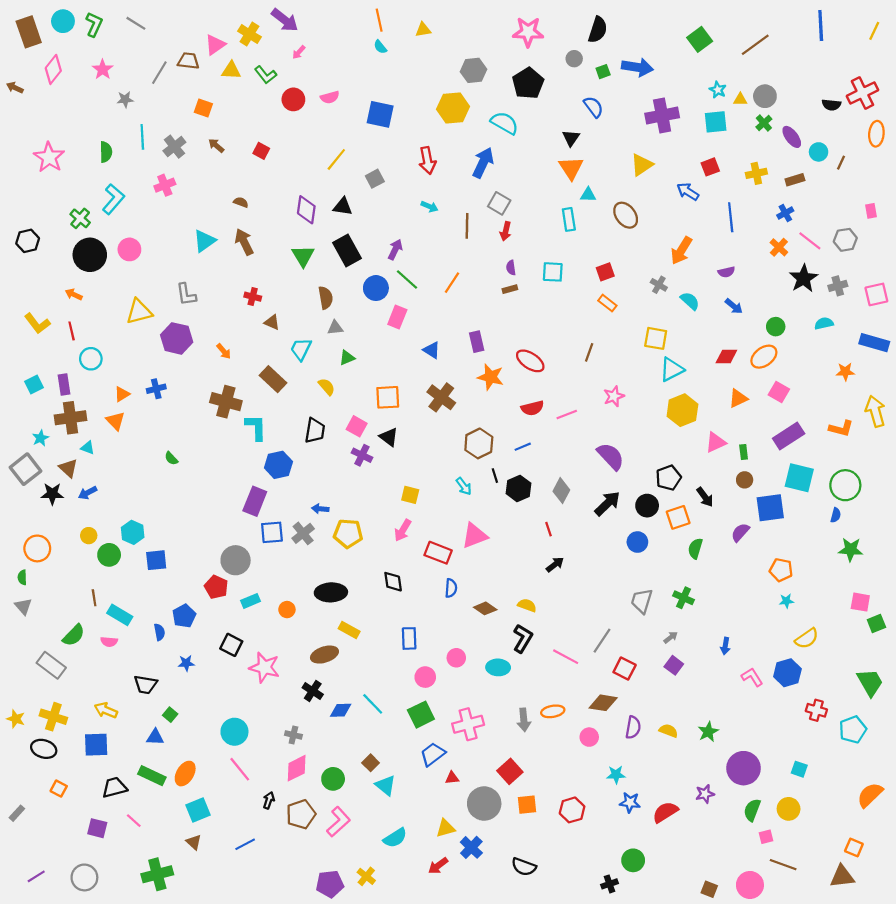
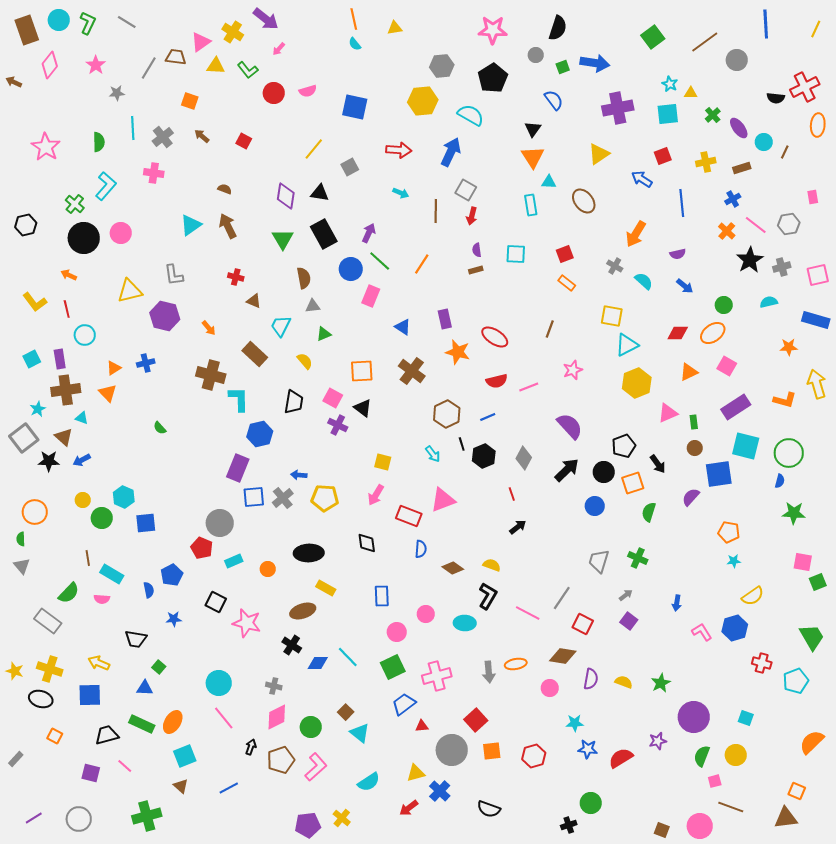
gray circle: (765, 96) -> (737, 60), moved
red arrow: (427, 160) -> (399, 150), turned -75
pink cross: (165, 185) -> (154, 173), turned 30

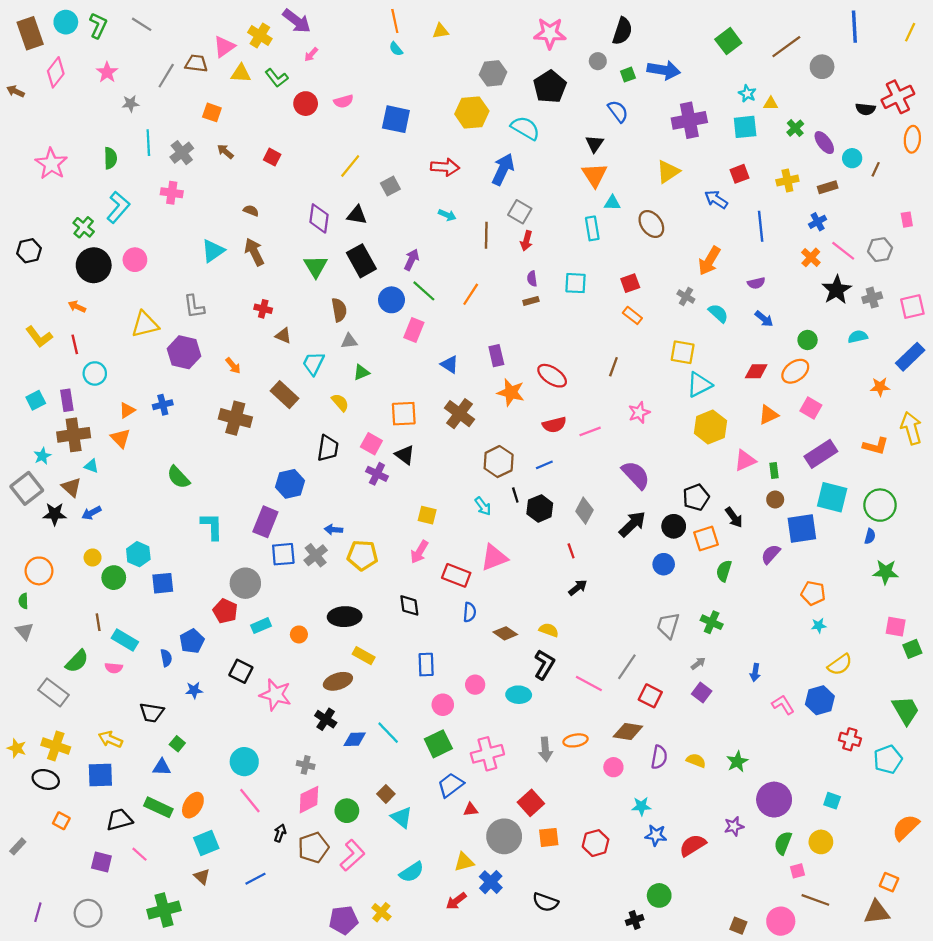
blue rectangle: (816, 320) -> (910, 357), turned -60
cyan L-shape: (239, 399) -> (212, 526), moved
green semicircle: (160, 428) -> (178, 477), size x1.6
purple line: (34, 818) -> (38, 912), turned -42

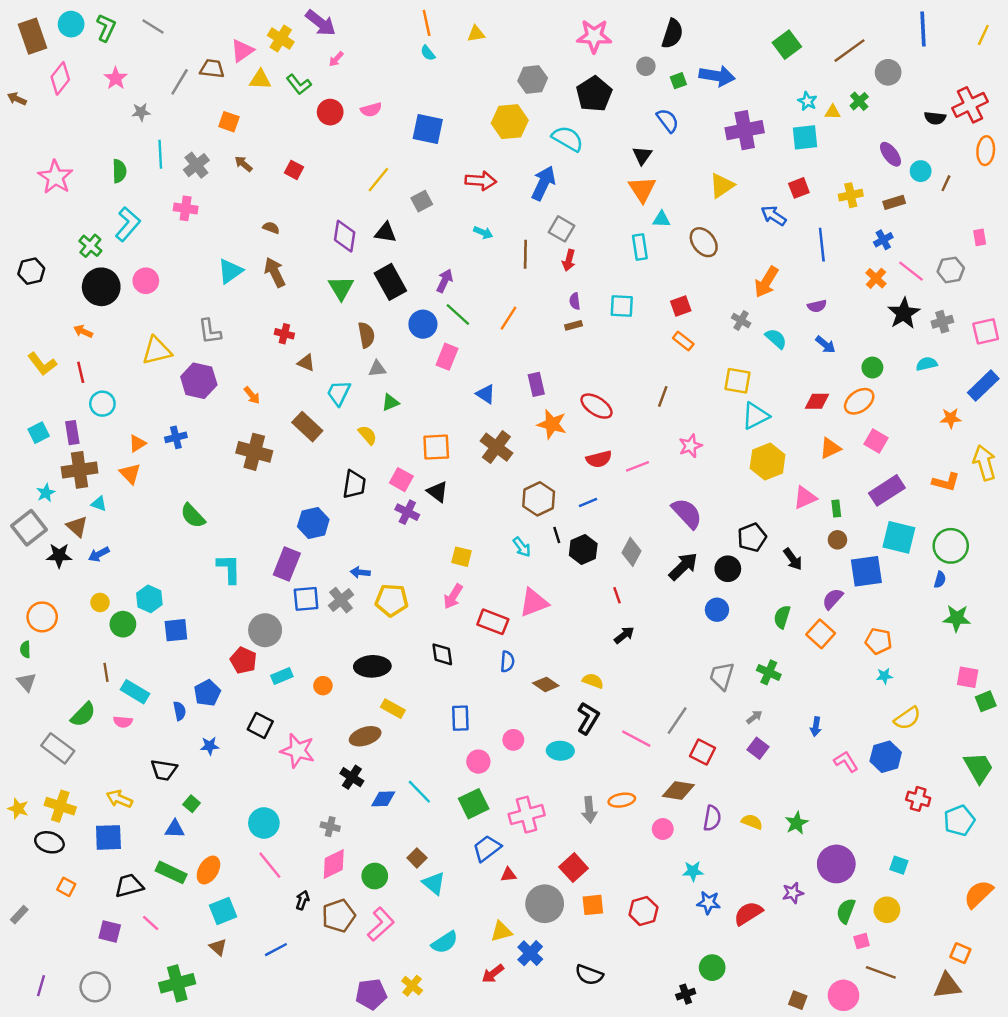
green cross: (795, 128) -> (859, 101), moved
orange square: (706, 539) -> (821, 634), moved, turned -30

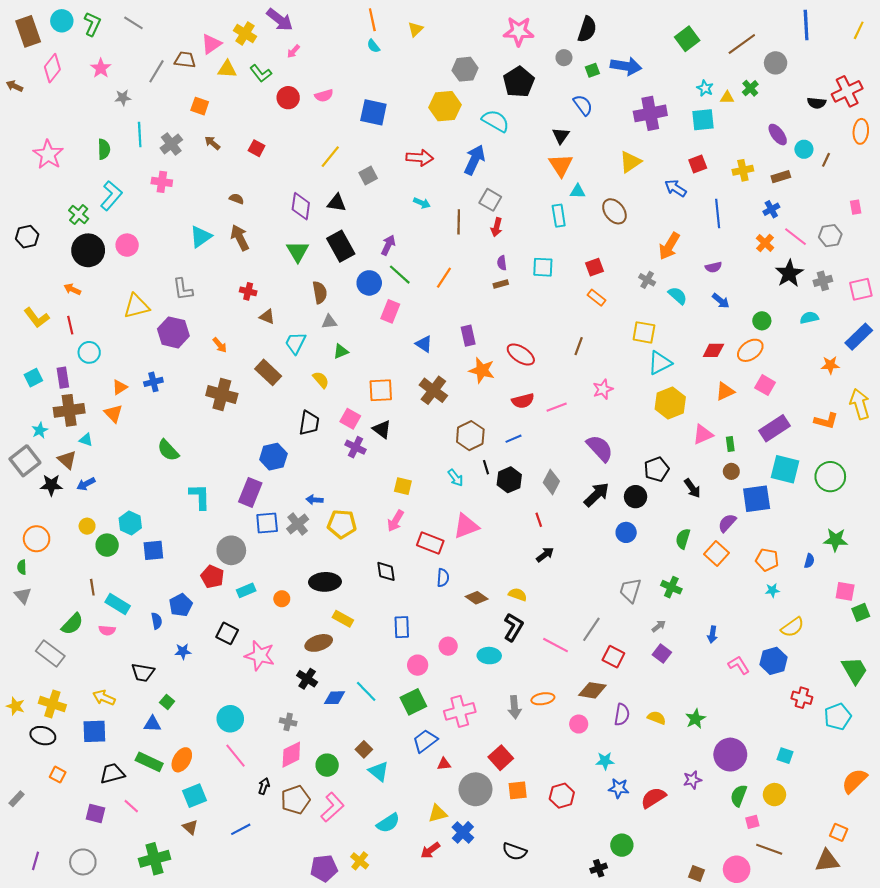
yellow triangle: (476, 34) -> (416, 29), turned -35
blue semicircle: (940, 580) -> (809, 561), moved

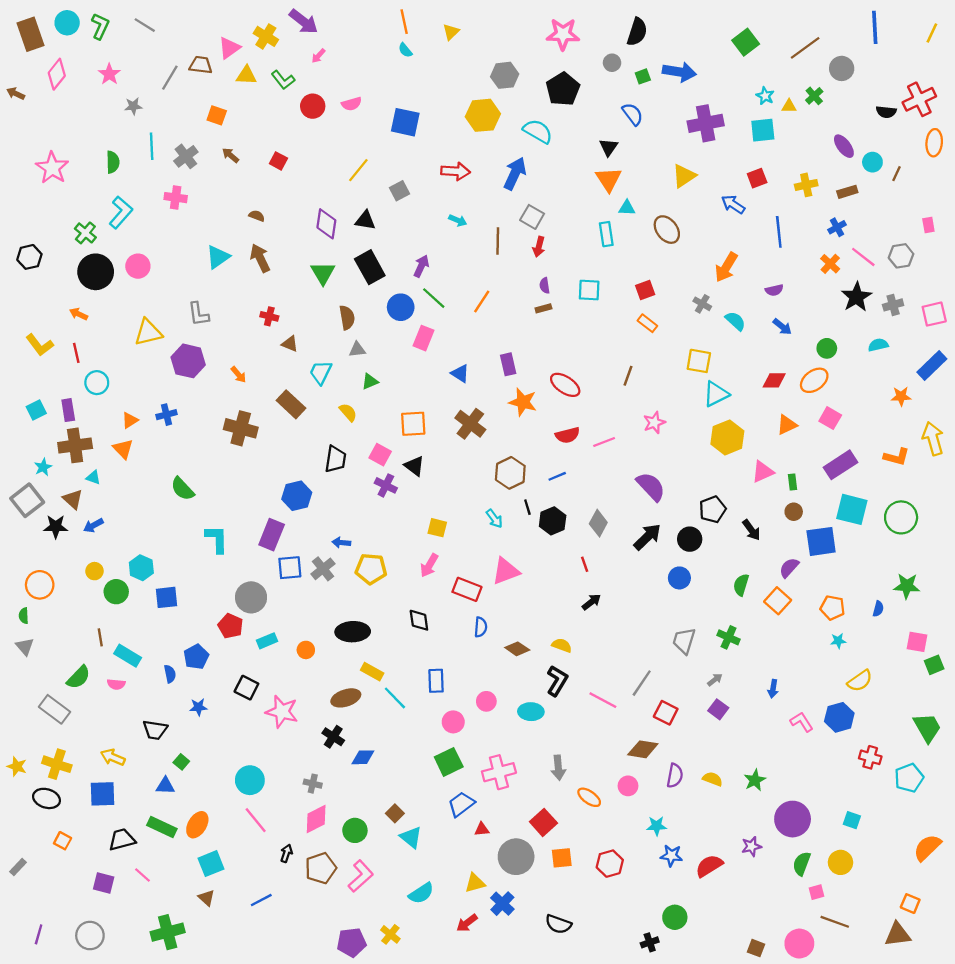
cyan line: (366, 691) -> (395, 698), moved
orange ellipse: (543, 699) -> (589, 797), moved, turned 45

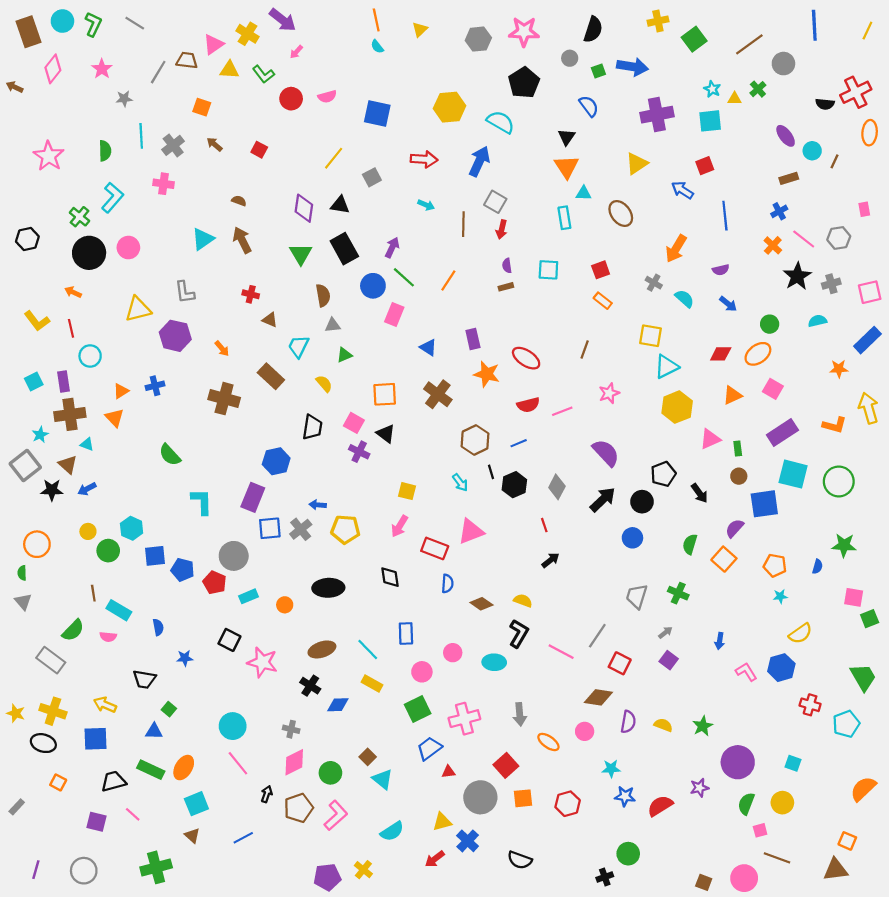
gray hexagon: (505, 75) -> (478, 39), moved
yellow cross: (806, 185) -> (658, 21), moved
blue pentagon: (196, 657) -> (183, 570), moved, turned -30
yellow rectangle: (372, 672) -> (372, 684), moved

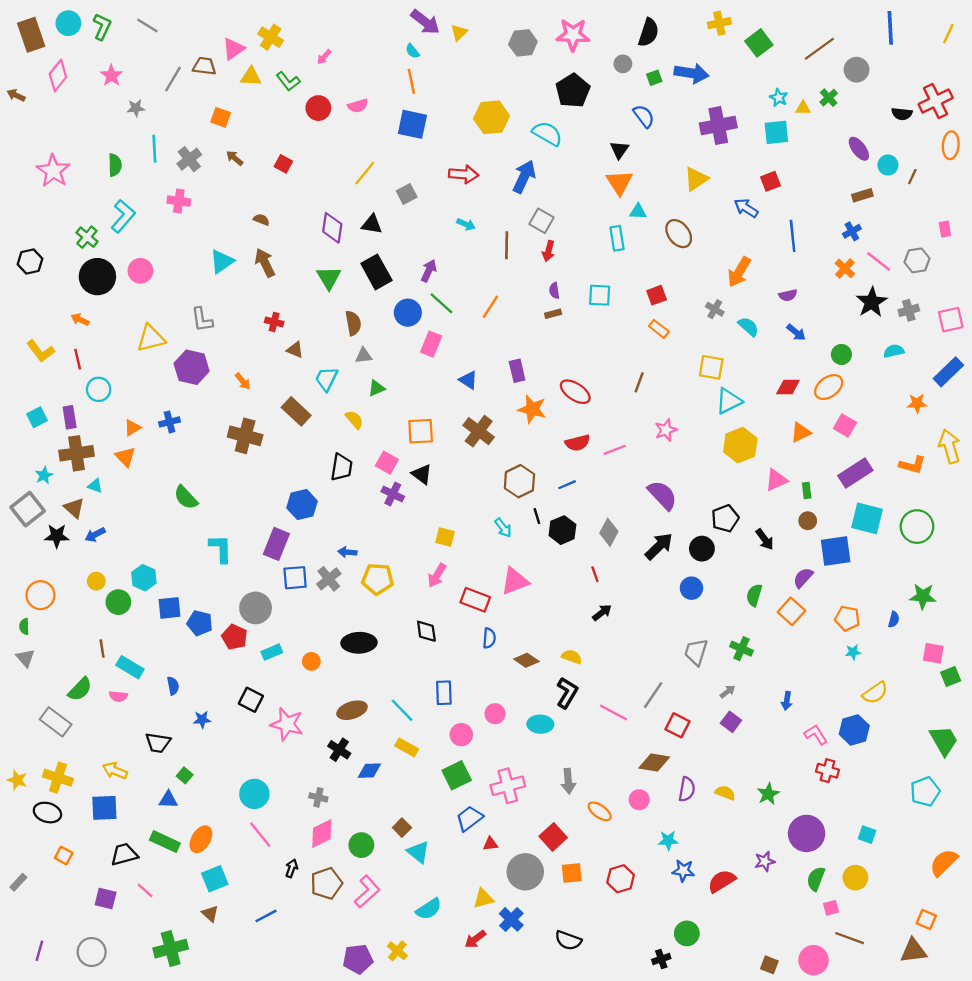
purple arrow: (283, 20) -> (425, 22), moved
orange line: (376, 20) -> (411, 81), moved
red cross: (810, 705) -> (827, 771), moved

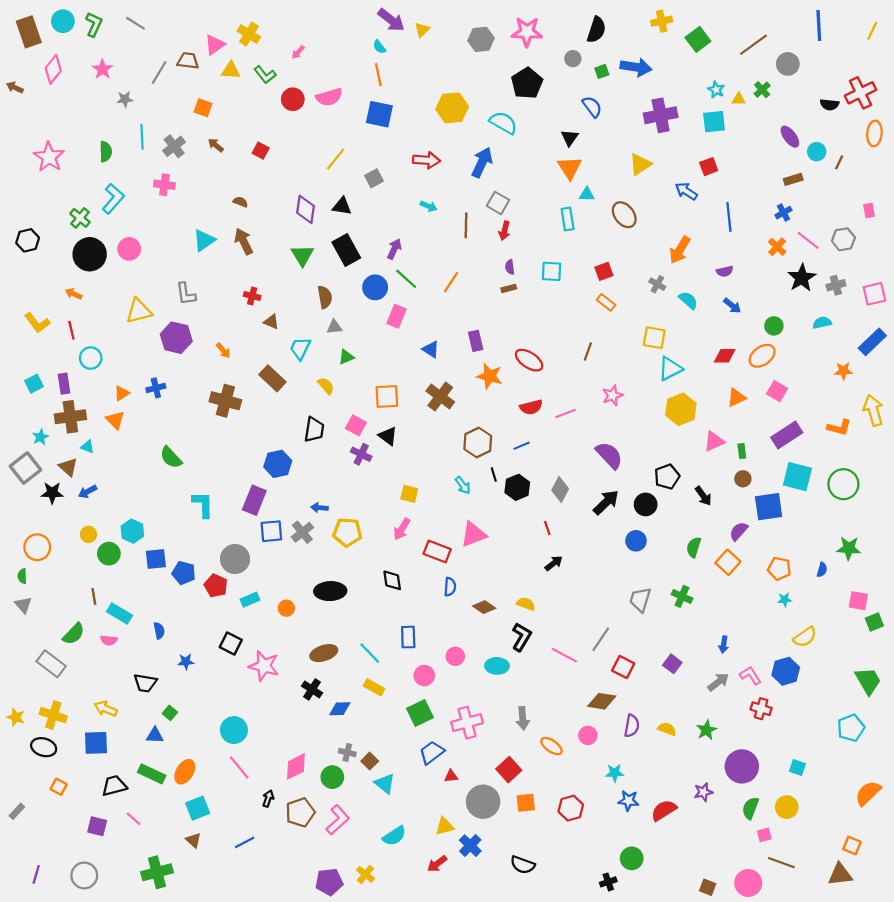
pink semicircle: (358, 106) -> (329, 97), size x1.4
gray arrow: (727, 692) -> (718, 682), moved, size x1.5
gray cross: (318, 797) -> (347, 753), moved

